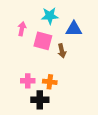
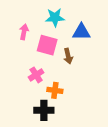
pink cross: (28, 81) -> (36, 75), moved, turned -32

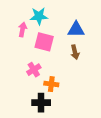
cyan star: (55, 17) -> (39, 16), moved
brown arrow: (68, 56) -> (75, 52), moved

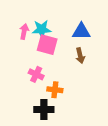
cyan star: (39, 16) -> (42, 29), moved
pink cross: (34, 70) -> (36, 74), turned -32

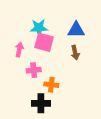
pink arrow: (24, 31) -> (19, 49), moved
pink cross: (36, 74) -> (34, 70), turned -32

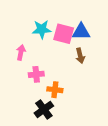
pink square: (44, 42) -> (64, 34), moved
black cross: (41, 103) -> (44, 109), turned -36

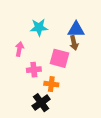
pink square: (64, 34) -> (60, 58), moved
brown arrow: (80, 56) -> (74, 43), moved

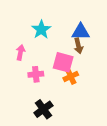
cyan star: (39, 27) -> (41, 29), turned -30
orange cross: (51, 84) -> (71, 76), moved, turned -32

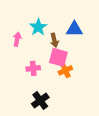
brown arrow: (78, 46) -> (54, 40), moved
pink arrow: (20, 52) -> (17, 39), moved

